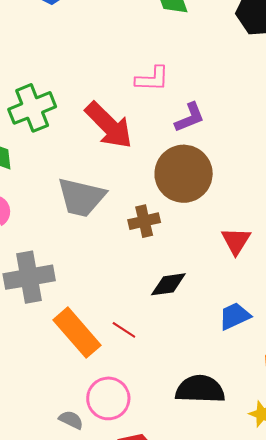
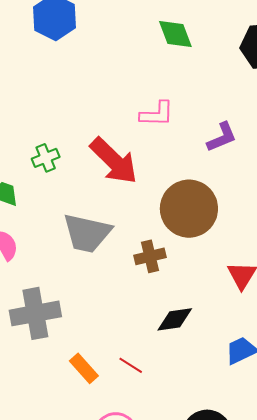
green cross: (32, 108) -> (46, 158), moved, size x0.6
purple L-shape: (190, 117) -> (222, 137), moved
orange rectangle: (77, 333) -> (84, 368), size x0.6

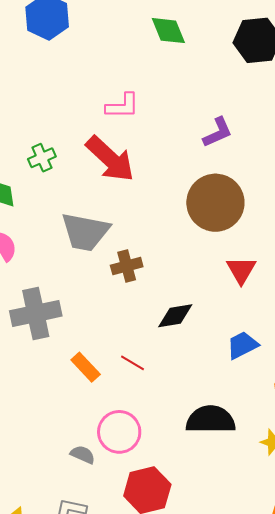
pink L-shape: (157, 114) -> (122, 106), moved
brown circle: (189, 209) -> (215, 203), moved
brown cross: (150, 256) -> (127, 266), moved

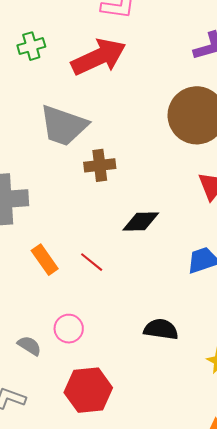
red arrow: (110, 159) -> (99, 57), turned -76
black semicircle: (211, 420) -> (161, 329), size x0.7
pink circle: (119, 432) -> (69, 329), size x0.7

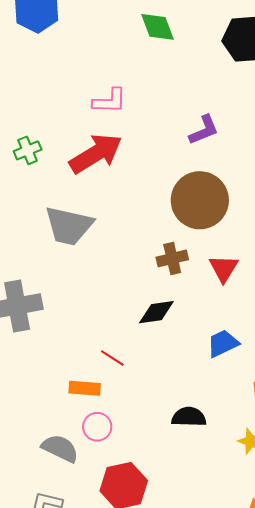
brown cross: (100, 165) -> (172, 258), moved
orange rectangle: (45, 260) -> (85, 388), moved, turned -44
gray semicircle: (29, 346) -> (60, 448), size x1.5

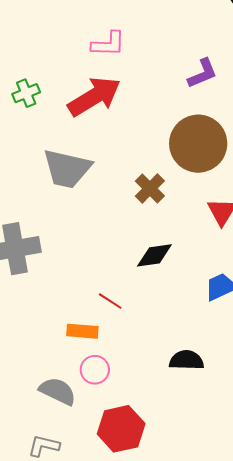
brown cross: (172, 258) -> (150, 188), moved, turned -32

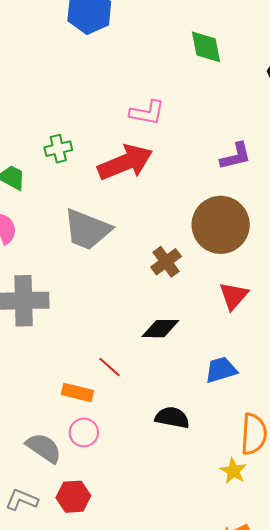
black semicircle: (187, 360) -> (172, 418), moved
red hexagon: (121, 429) -> (73, 497), moved, size x0.7

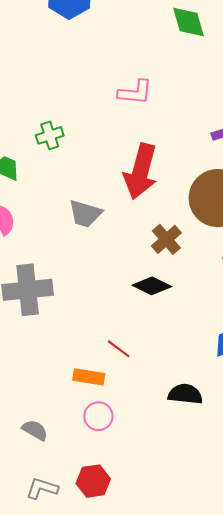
red arrow: (125, 162) -> (141, 171), moved, turned 132
gray trapezoid: (87, 230) -> (85, 214), size x0.7
black diamond: (160, 329) -> (152, 286), moved, turned 30
gray semicircle: (44, 448) -> (35, 430), moved, size x0.7

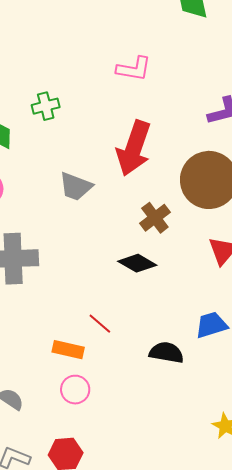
black semicircle: (185, 394) -> (166, 353), moved

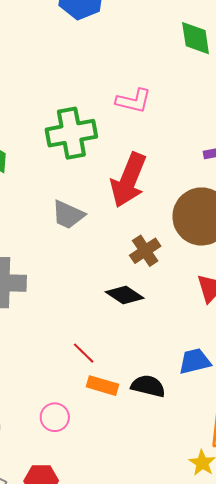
green cross: (46, 106) -> (71, 133), moved, size x1.8
orange rectangle: (68, 350) -> (103, 386), moved

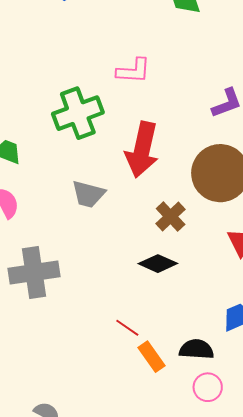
orange rectangle: (103, 386) -> (152, 357), turned 48
pink circle: (55, 417) -> (208, 387), moved

